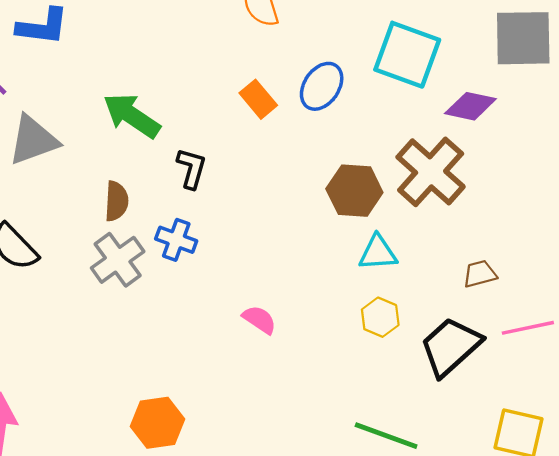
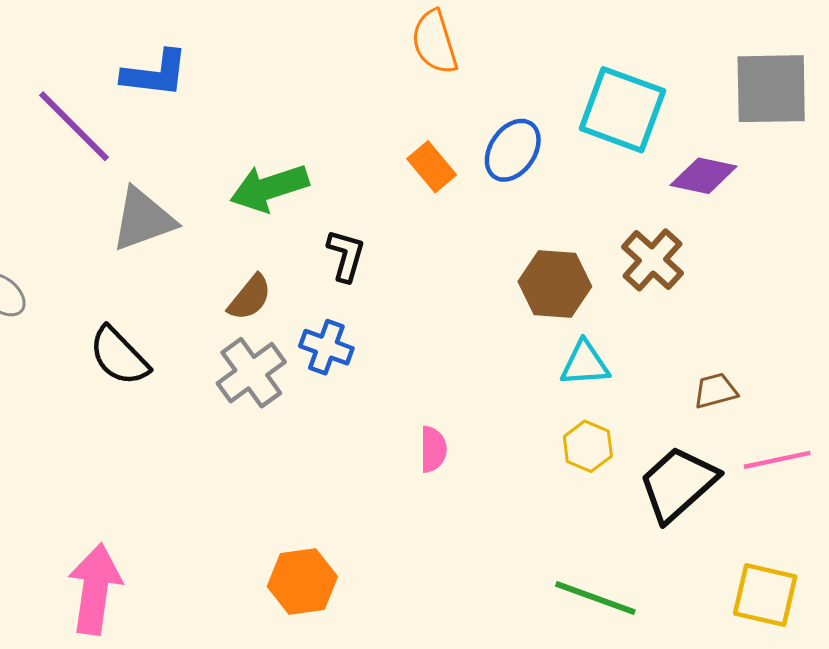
green arrow: (132, 116) -> (269, 188), turned -52
brown cross: (431, 172) -> (652, 260), size x0.7
brown semicircle: (116, 201) -> (250, 298), turned 36
pink semicircle: (259, 320) -> (433, 449), turned 56

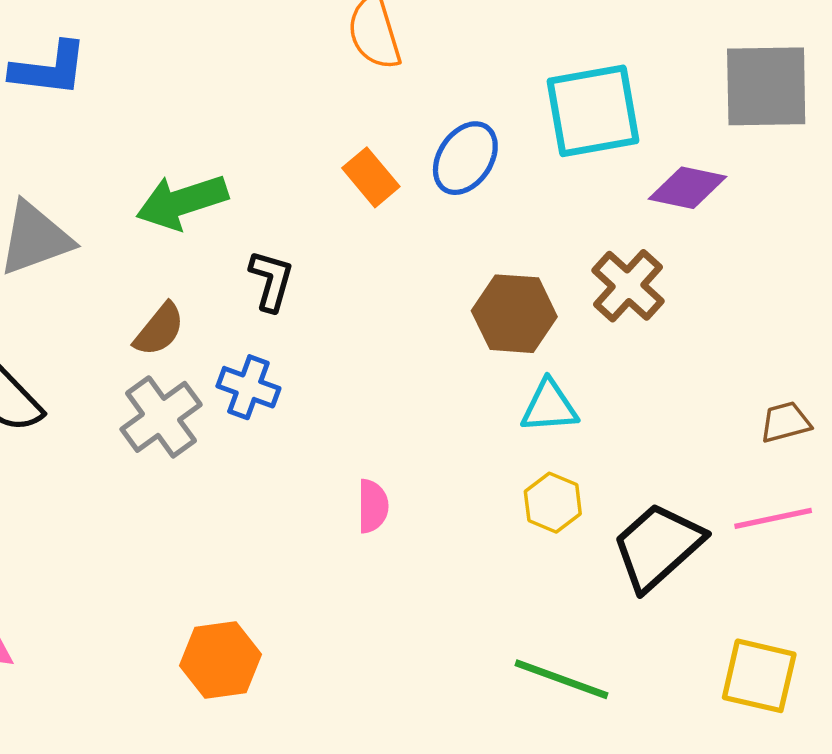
cyan square: (622, 110) -> (593, 111), turned -30
brown trapezoid: (716, 391) -> (785, 422), moved

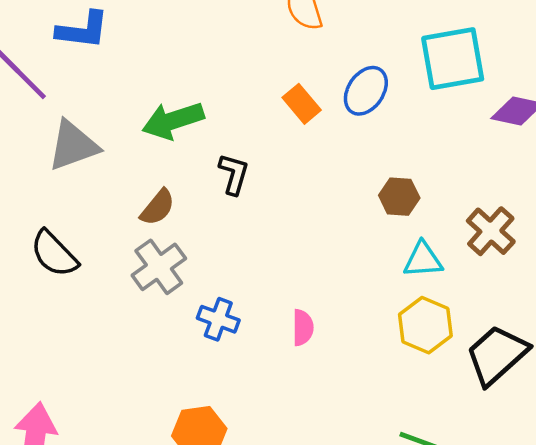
brown cross: (628, 286) -> (491, 231), moved
brown hexagon: (514, 314) -> (399, 197), size x0.7
blue cross: (248, 387) -> (218, 319), moved
yellow hexagon: (553, 503) -> (425, 325), size x1.4

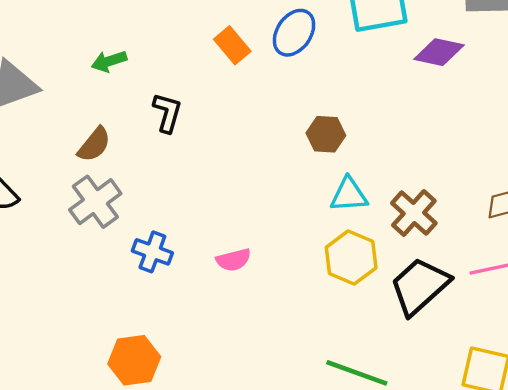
green arrow: (173, 121) -> (109, 61), size x0.6
brown cross: (491, 231) -> (414, 213), moved
pink semicircle: (303, 328) -> (233, 260), turned 76

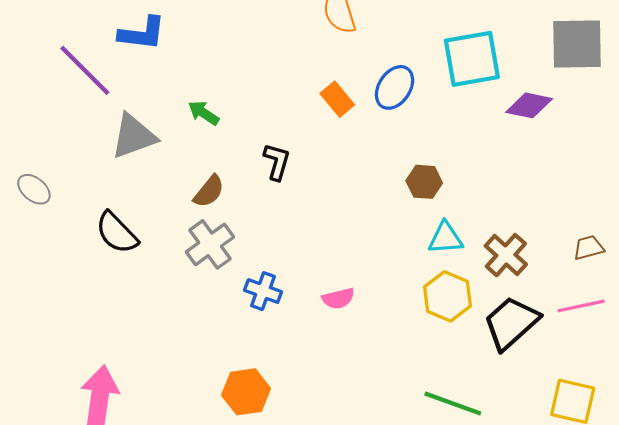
green arrow: (109, 61) -> (204, 113), moved, turned 52

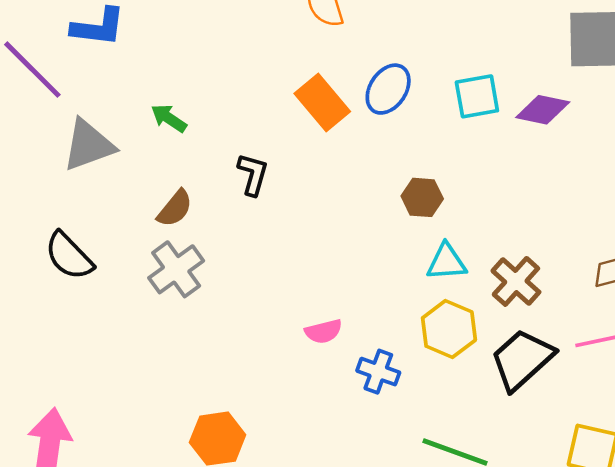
cyan square: (472, 59) -> (477, 96), moved, size x0.7
orange rectangle: (337, 99) -> (322, 102), size x1.4
blue cross: (263, 291) -> (378, 372), moved

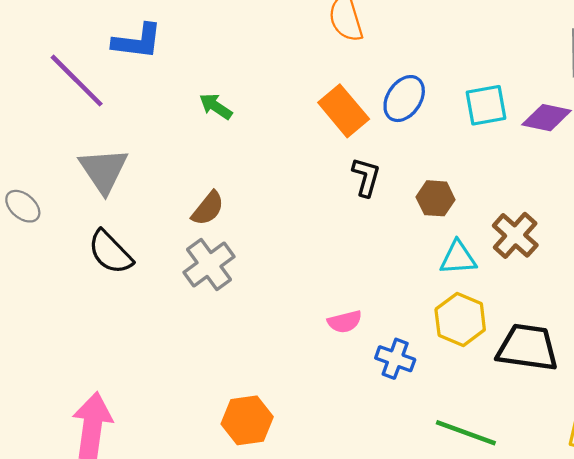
green arrow: (169, 118) -> (216, 106), moved
gray triangle: (88, 145) -> (104, 170), moved, turned -44
black L-shape: (253, 174) -> (366, 177), moved
brown cross: (516, 281) -> (515, 235), moved
black trapezoid: (522, 359) -> (528, 348), turned 50

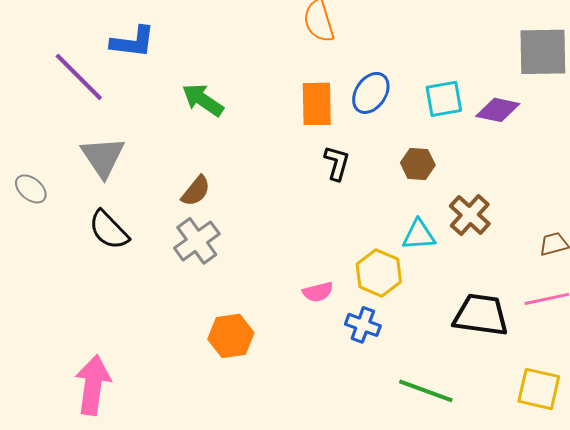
green arrow: (216, 106) -> (203, 100), size x1.4
orange rectangle: (344, 111) -> (317, 104), turned 39
brown hexagon: (436, 198) -> (418, 164), moved
yellow hexagon: (460, 319) -> (379, 273), moved
orange hexagon: (247, 420) -> (231, 336), moved

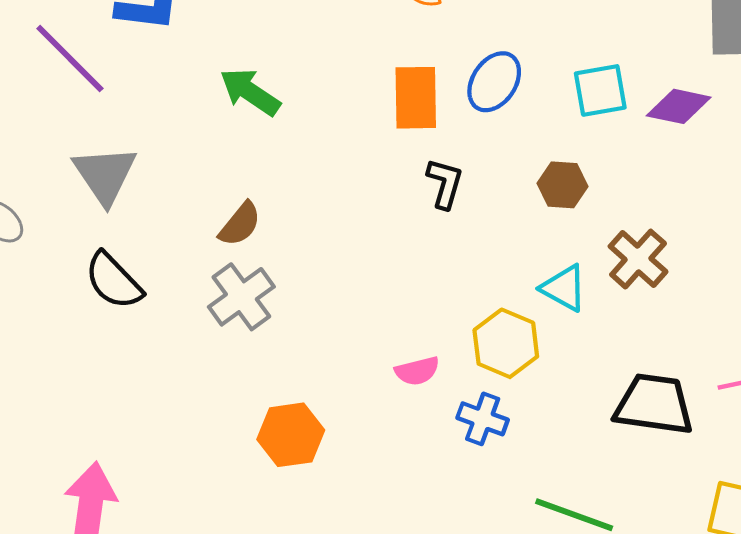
cyan triangle: (419, 235) -> (564, 288), turned 33

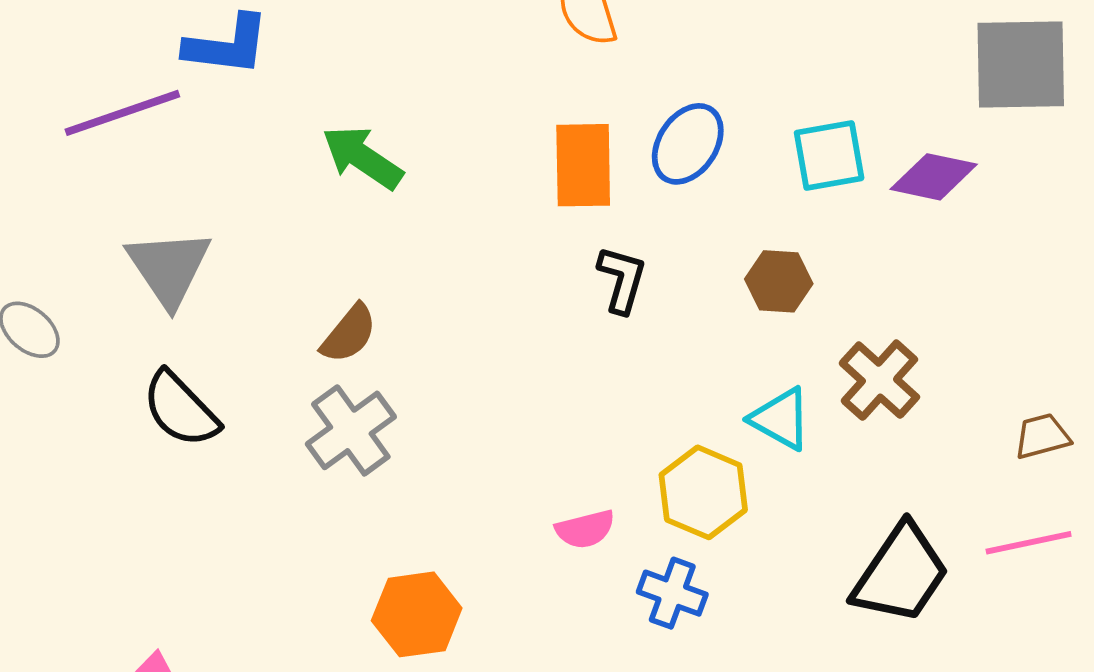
purple line: (70, 58) -> (122, 113), turned -64
black trapezoid: (654, 404) -> (901, 574), turned 116

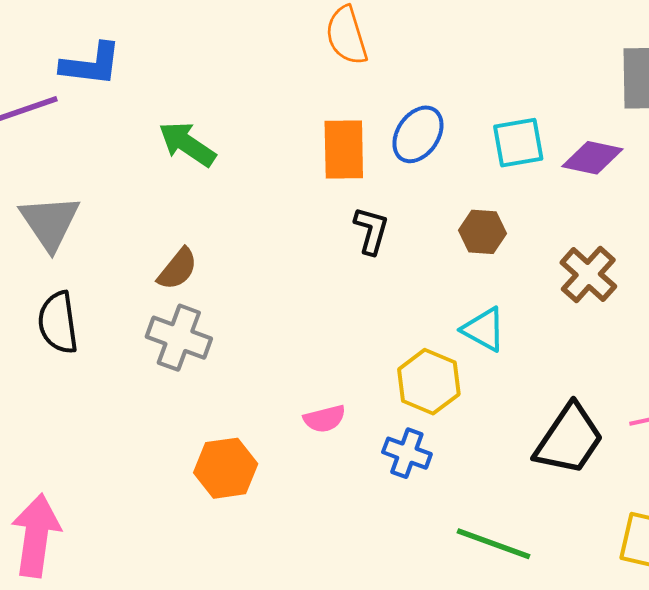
brown cross: (879, 380) -> (588, 275), moved
black semicircle: (180, 409) -> (58, 323), turned 36
gray cross: (351, 430) -> (179, 338), turned -34
pink semicircle: (585, 529) -> (325, 419), moved

